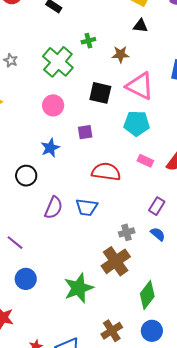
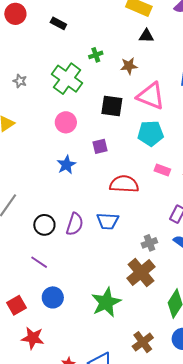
black circle: (26, 176) -> (44, 225), moved

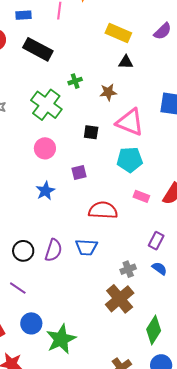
black rectangle: (58, 23) -> (38, 49), size x1.8
black square: (112, 106) -> (91, 132), size x0.7
green star: (106, 302) -> (61, 339), moved

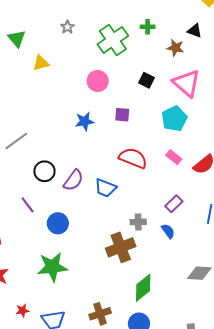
black triangle: (126, 62) -> (195, 31), moved
cyan pentagon: (130, 160) -> (174, 119), turned 30
blue circle: (31, 323) -> (58, 223), moved

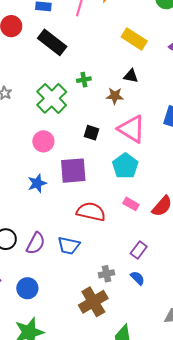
purple square: (122, 115) -> (73, 171), size x1.8

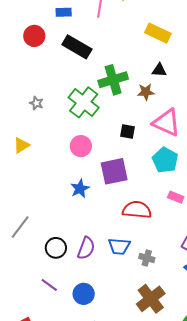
green cross: (84, 80) -> (113, 80), size x2.0
gray cross: (107, 274) -> (147, 258), moved, turned 35

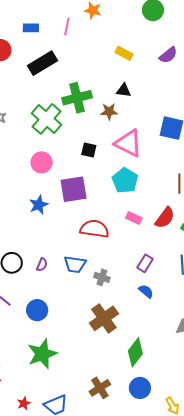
yellow rectangle: (158, 33) -> (124, 53), size x0.7
black rectangle: (77, 47) -> (42, 63), turned -64
purple semicircle: (86, 248) -> (42, 265), size x0.6

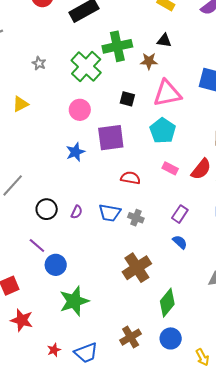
pink triangle: (128, 143) -> (167, 93), turned -40
red semicircle: (94, 229) -> (130, 178), size x0.7
gray cross: (102, 277) -> (136, 218), moved
blue circle: (37, 310) -> (56, 265), moved

